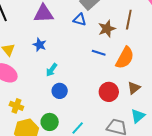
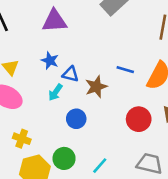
blue triangle: (80, 20) -> (70, 74), moved
brown star: (107, 29) -> (96, 87), moved
cyan arrow: (52, 70) -> (55, 92), moved

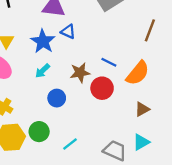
blue star: (50, 61) -> (43, 41), size x1.5
blue triangle: (70, 74) -> (68, 32), moved
red circle: (139, 119) -> (102, 88), moved

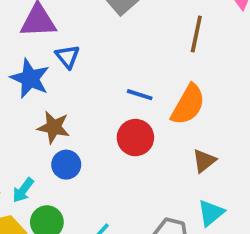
blue triangle: (68, 32) -> (68, 57), turned 35
cyan arrow: (43, 71) -> (23, 190), moved
brown star: (80, 73) -> (54, 127), moved, turned 30

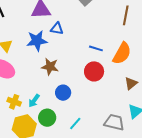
blue triangle: (68, 57) -> (57, 29), turned -40
blue star: (30, 78) -> (37, 41), turned -30
blue circle: (66, 165) -> (63, 93), moved

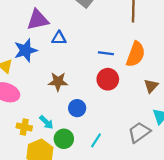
blue star: (37, 41) -> (26, 50), moved
cyan arrow: (34, 101) -> (46, 122), turned -72
gray trapezoid: (114, 122) -> (139, 132), turned -40

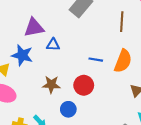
blue star: (26, 50) -> (22, 55), turned 30
red circle: (108, 79) -> (84, 85), moved

